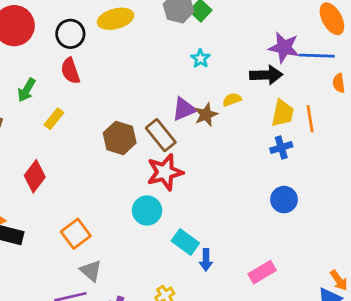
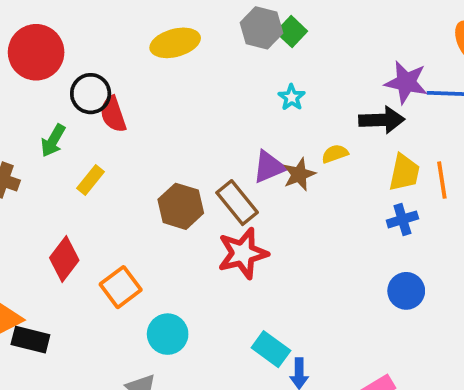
black circle: (70, 34) -> (91, 94), moved
cyan circle: (147, 211) -> (168, 334), moved
orange square: (76, 234) -> (121, 287), moved

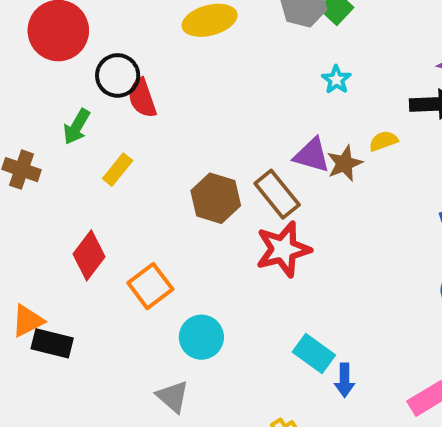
purple triangle: (269, 167) -> (312, 155), turned 39

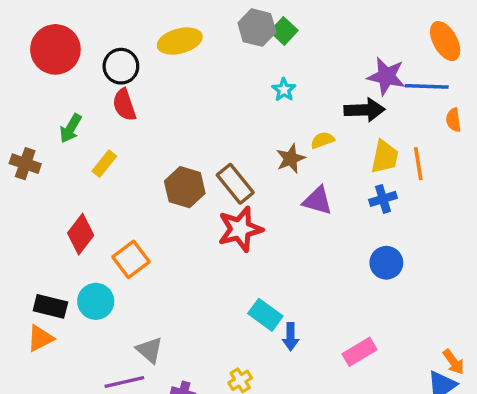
black circle: (118, 75) -> (121, 66), moved
purple triangle: (312, 155) -> (317, 201), moved
orange triangle: (28, 321) -> (40, 338), moved
cyan circle: (201, 337) -> (96, 301), moved

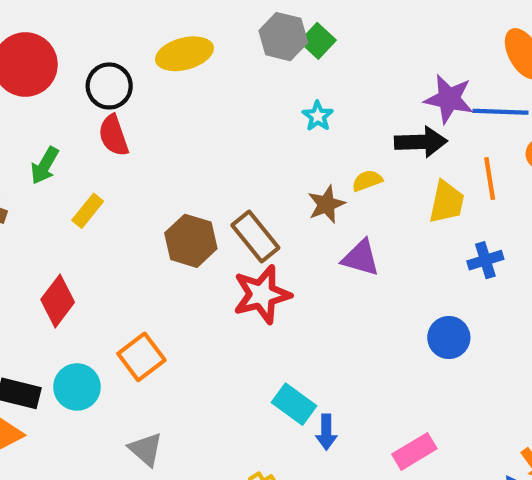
orange line: (418, 164) -> (490, 178), moved
blue cross: (383, 199) -> (485, 260), moved
orange square: (131, 259) -> (141, 357), moved

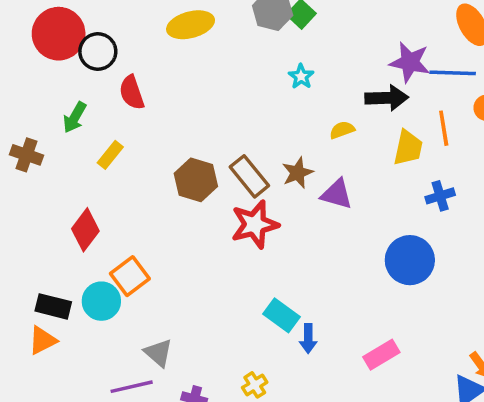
black circle: (109, 86) -> (98, 51), moved
brown star: (326, 204) -> (298, 173), moved
blue circle: (449, 338) -> (410, 260), size x1.4
orange square: (141, 357) -> (130, 276), moved

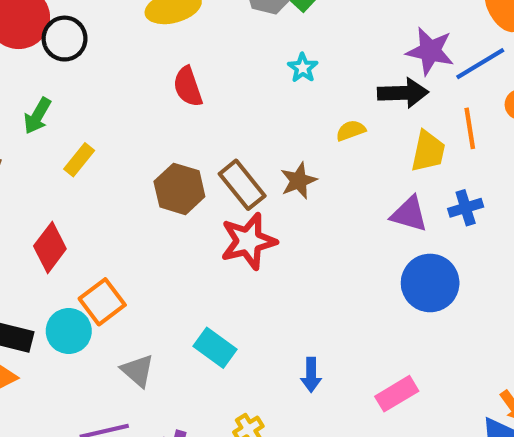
blue line: (453, 73) -> (480, 64), turned -33
red semicircle: (132, 93) -> (188, 87), moved
purple triangle: (337, 194) -> (409, 214), moved
cyan rectangle: (281, 315) -> (215, 348), moved
gray triangle: (158, 353) -> (138, 371), moved

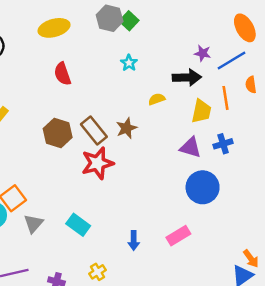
purple star: (430, 51) -> (203, 53), size x0.6
gray triangle: (138, 371) -> (33, 224), moved, turned 30
pink rectangle: (397, 394) -> (178, 236), moved

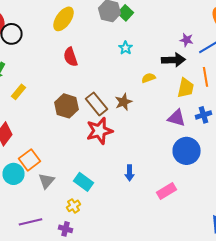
yellow ellipse: (54, 28) -> (64, 19), turned -40
blue arrow: (134, 240) -> (130, 173), moved
yellow cross: (97, 272) -> (74, 206), moved

